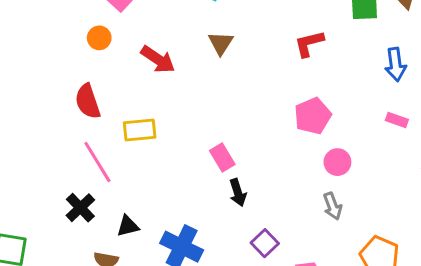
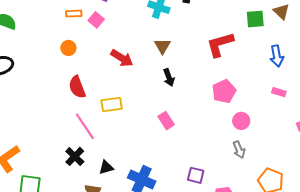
orange circle: (99, 38) -> (68, 48), moved
red L-shape: (309, 44) -> (220, 44), size x1.4
black arrow: (238, 193) -> (169, 77), moved
purple square: (265, 243) -> (196, 175), turned -30

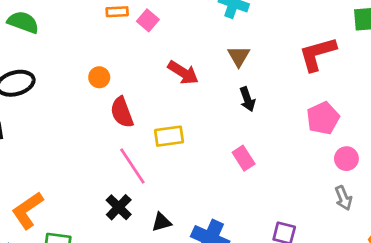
orange circle: (68, 48) -> (99, 77), moved

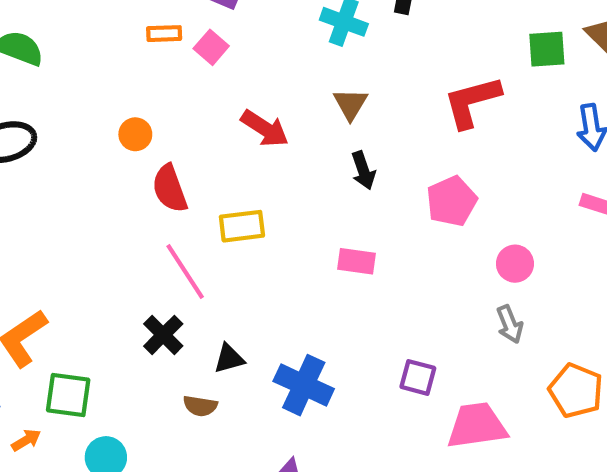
pink pentagon: (323, 118) -> (452, 201), moved
pink rectangle: (244, 158) -> (357, 261), turned -50

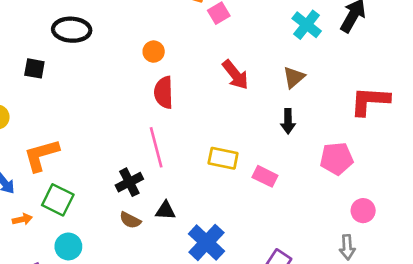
yellow rectangle: (242, 226) -> (223, 158), moved
brown semicircle: (200, 406) -> (130, 220), moved

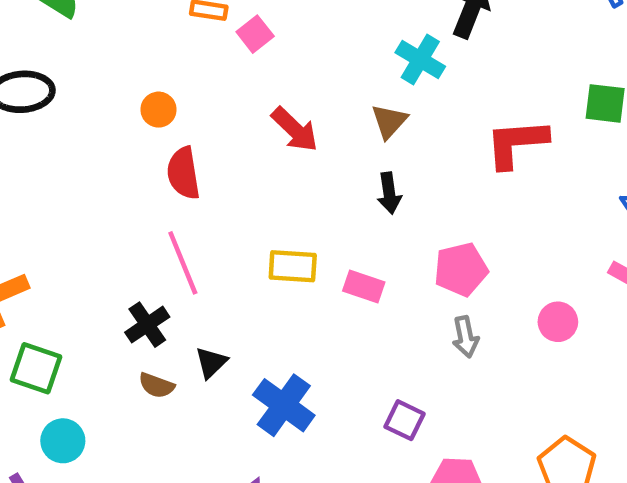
cyan cross: (307, 25) -> (420, 59), moved
pink pentagon: (337, 159) -> (461, 269), moved
black triangle: (165, 210) -> (211, 362), turned -40
pink circle: (363, 211) -> (558, 322), moved
gray arrow: (347, 247) -> (465, 337), moved

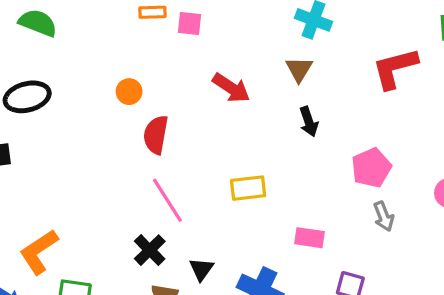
pink square: (255, 34) -> (189, 23), turned -35
red semicircle: (183, 173) -> (156, 135), turned 30
pink rectangle: (364, 287) -> (309, 238), moved

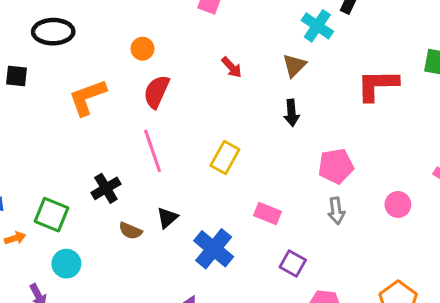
red arrow: (231, 88) -> (232, 67), size x0.7
yellow rectangle: (248, 188) -> (225, 157), turned -68
black cross: (150, 250) -> (106, 188), moved
orange L-shape: (39, 252) -> (87, 97), moved

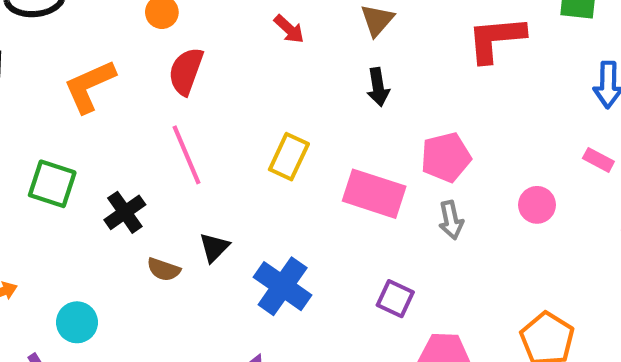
pink rectangle: (267, 213) -> (374, 194), moved, size x1.6
green square: (51, 215) -> (52, 184), moved

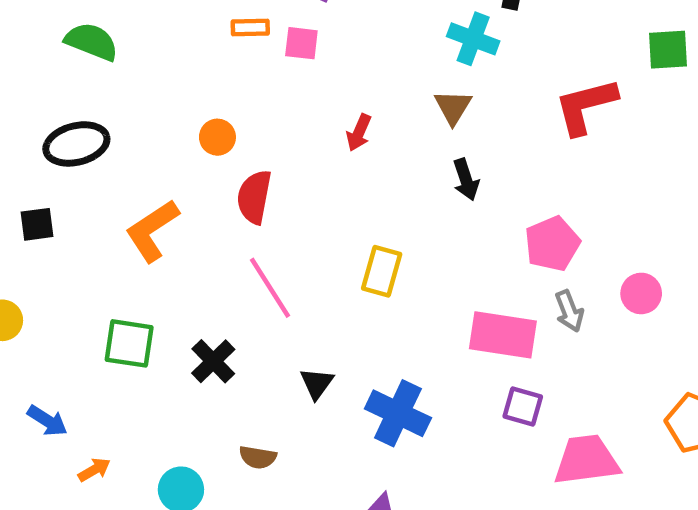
red arrow: (289, 29) -> (359, 133), turned 80
pink rectangle: (374, 194) -> (503, 335), moved
pink circle: (537, 205) -> (641, 293), moved
brown semicircle: (164, 269) -> (258, 457), moved

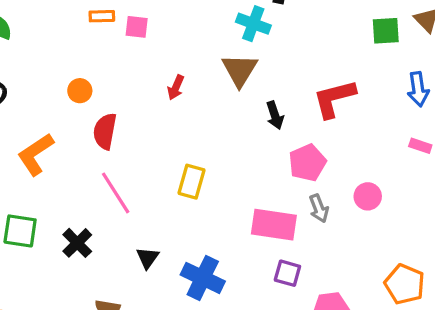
red L-shape: (586, 106) -> (334, 99), moved
brown triangle: (453, 107) -> (240, 70), size x1.4
black arrow: (466, 180) -> (275, 115), moved

